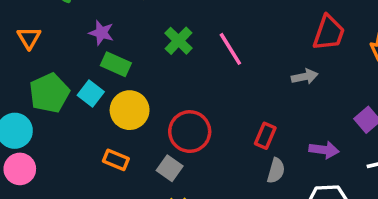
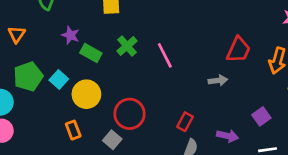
green rectangle: (116, 64) -> (91, 53), moved
orange rectangle: (116, 160) -> (73, 130), turned 42

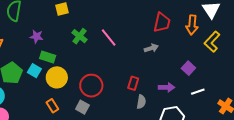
green rectangle: (91, 53) -> (48, 57), moved

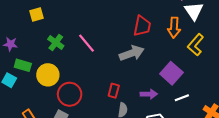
gray arrow: (151, 48) -> (132, 53), size x1.6
purple square: (188, 68) -> (171, 73), size x1.5
yellow circle: (57, 77) -> (48, 75), moved

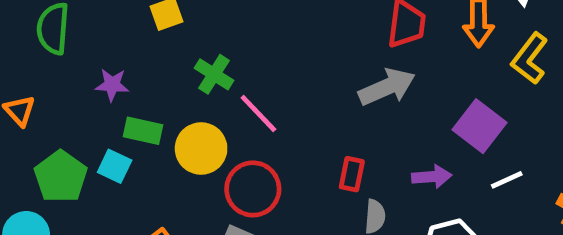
pink line: (86, 43) -> (258, 113), moved

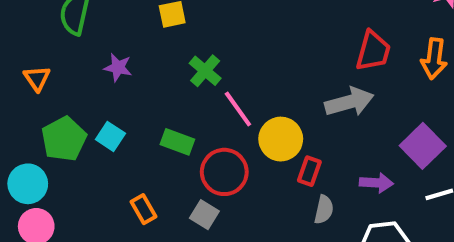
green rectangle: (143, 131) -> (177, 142), moved
yellow circle: (201, 149) -> (281, 139), moved

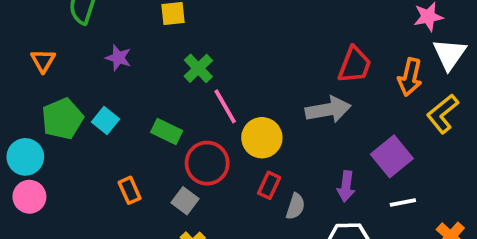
red rectangle: (309, 171) -> (269, 185), moved
purple arrow: (376, 183) -> (346, 186), turned 88

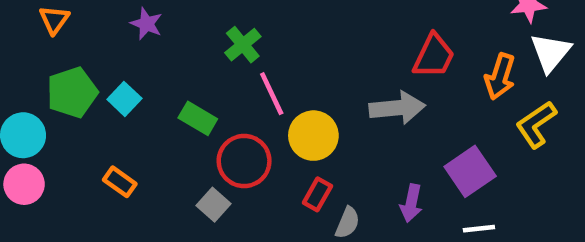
orange rectangle: (130, 190) -> (120, 182), moved, turned -35

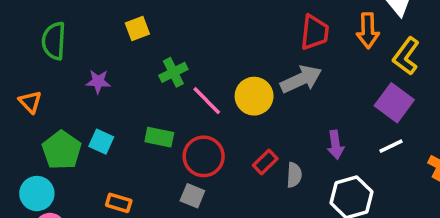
green cross: (243, 45) -> (173, 72), turned 32
yellow circle: (313, 136) -> (254, 96), moved
purple square: (470, 171) -> (394, 103), moved
red rectangle: (317, 194) -> (265, 162), turned 35

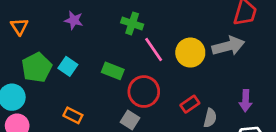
green cross: (173, 72) -> (132, 23), turned 35

